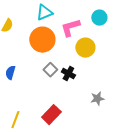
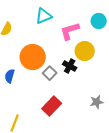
orange circle: (42, 40) -> (33, 57), moved
black cross: (68, 74) -> (70, 66), moved
red rectangle: (51, 115) -> (52, 106), moved

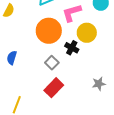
orange circle: (33, 57) -> (49, 31), moved
gray square: (50, 73) -> (52, 63), moved

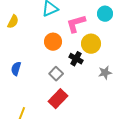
orange circle: (49, 31) -> (53, 42), size x0.7
gray star: (99, 84) -> (105, 73), moved

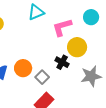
orange circle: (53, 42) -> (23, 68), moved
gray star: (105, 73) -> (91, 76), size x1.5

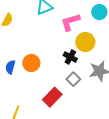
gray square: (42, 77) -> (73, 79), moved

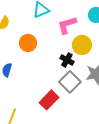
orange circle: (31, 63) -> (28, 43), moved
gray square: (73, 79) -> (70, 82), size x1.5

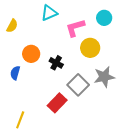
orange circle: (28, 43) -> (31, 54), moved
black cross: (67, 60) -> (56, 63), moved

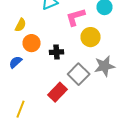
yellow semicircle: (12, 26) -> (20, 25), moved
black cross: (56, 63) -> (56, 52), turned -32
blue semicircle: (15, 73) -> (16, 62), turned 32

